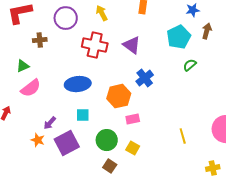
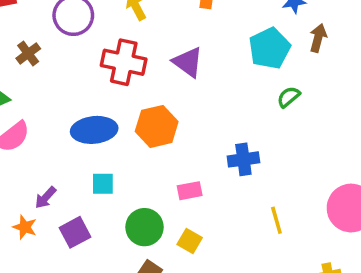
brown cross: (40, 40) -> (28, 54), turned -32
blue cross: (145, 78) -> (243, 159), moved, turned 30
orange hexagon: (119, 96) -> (157, 126), moved
purple square: (67, 143) -> (75, 232), size x0.7

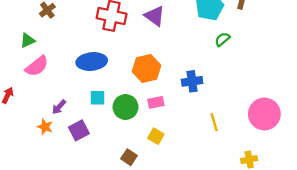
orange hexagon: (157, 126) -> (147, 69), moved
green circle: (144, 227) -> (126, 107), moved

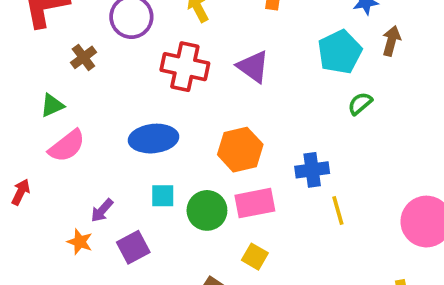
pink rectangle: (156, 102) -> (255, 203), size x1.5
yellow line: (214, 122) -> (338, 210), moved

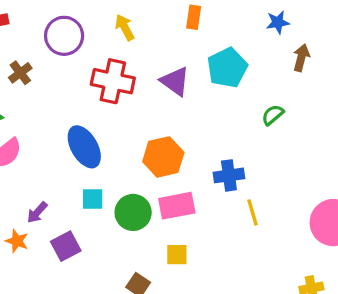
cyan pentagon: (340, 52) -> (227, 68), moved
blue ellipse: (154, 139) -> (84, 147), turned 66
yellow square: (255, 257) -> (177, 255), turned -30

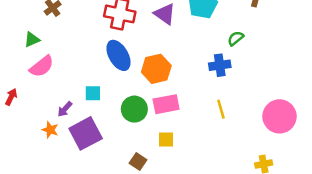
blue ellipse: (84, 147) -> (118, 55), moved
blue cross: (229, 175) -> (220, 65), moved
cyan square: (93, 199) -> (93, 93), moved
purple square: (66, 246) -> (86, 133), size x1.5

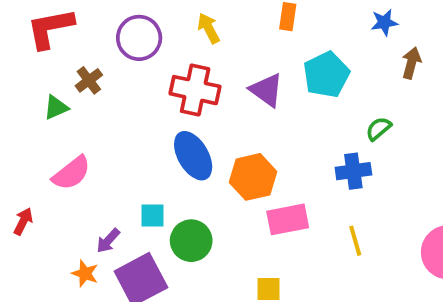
green triangle: (32, 40) -> (56, 107), moved
pink rectangle: (166, 104) -> (288, 219), moved
green circle: (134, 109) -> (191, 241), moved

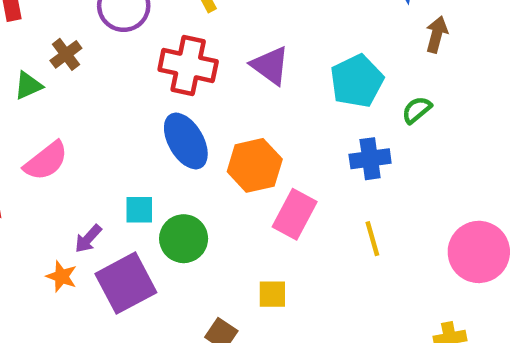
cyan pentagon: (326, 75) -> (357, 81), moved
green semicircle: (379, 129) -> (417, 110), moved
pink rectangle: (288, 219) -> (295, 214), turned -51

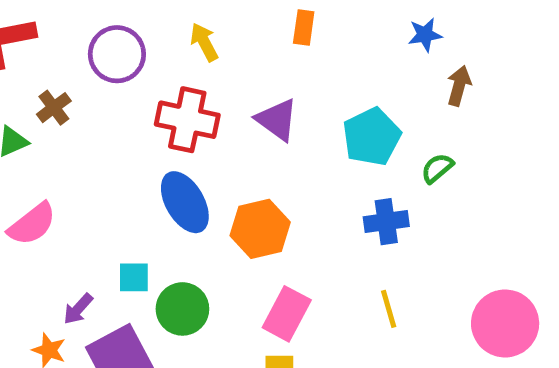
pink rectangle: (295, 214) -> (287, 314), moved

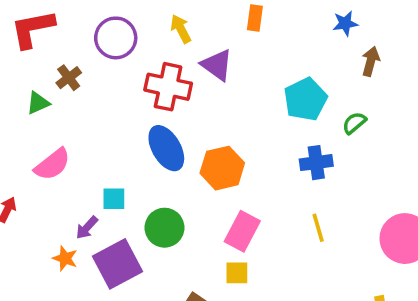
purple triangle: (277, 120) -> (217, 65), moved
cyan square: (134, 277) -> (114, 199), moved

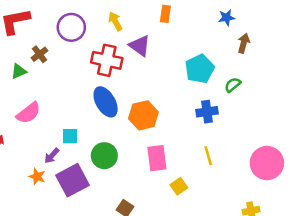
pink rectangle: (242, 231) -> (157, 158), turned -35
yellow square: (237, 273) -> (179, 186), moved, turned -35

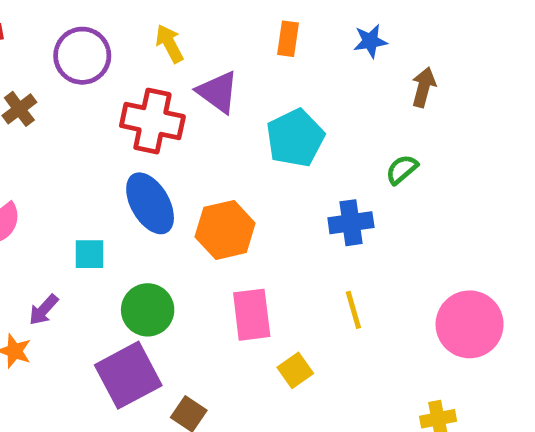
orange rectangle: (165, 14) -> (288, 39), moved
blue star: (227, 18) -> (370, 41), moved
cyan pentagon: (200, 69) -> (295, 138), moved
cyan square: (70, 136) -> (90, 254), moved
purple square: (73, 180) -> (128, 375), moved

